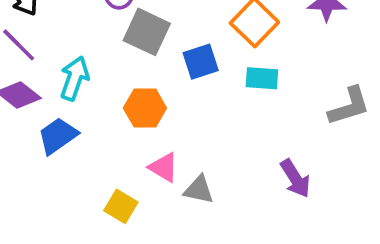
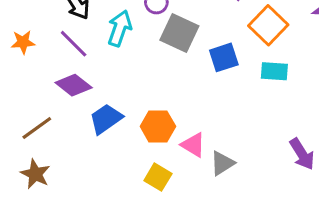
cyan arrow: (74, 78) -> (120, 28), moved
orange hexagon: (145, 108) -> (158, 126), moved
gray triangle: (199, 190) -> (222, 163), turned -44

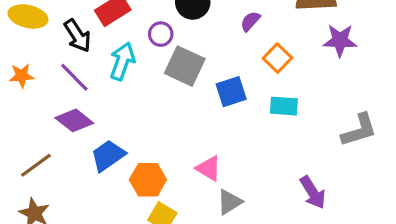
orange square: (268, 25) -> (277, 58), size x0.7
orange hexagon: (158, 126) -> (148, 180), moved
pink triangle: (193, 145) -> (209, 168), moved

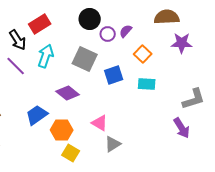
purple circle: (161, 34) -> (108, 34), moved
purple diamond: (74, 120) -> (68, 93), moved
purple arrow: (313, 192) -> (182, 128), moved

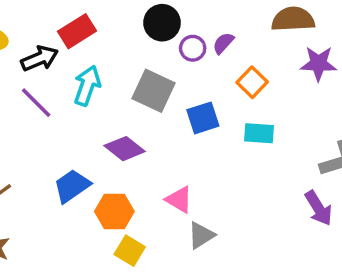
black arrow: (18, 40) -> (40, 58), turned -80

